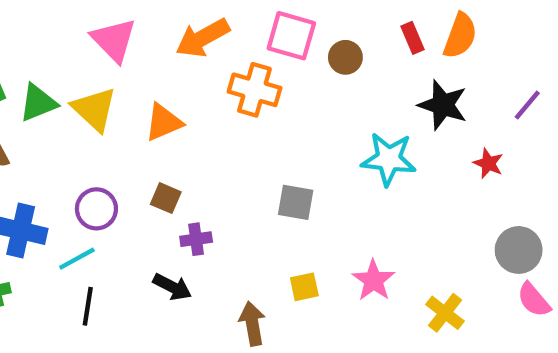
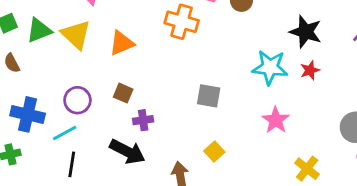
red star: (488, 163) -> (310, 70), moved, turned 30
pink star: (374, 280) -> (276, 120), moved
black arrow: (172, 287) -> (127, 152), size x1.4
yellow square: (304, 287) -> (214, 152), turned -30

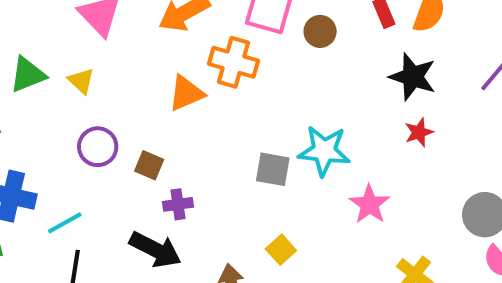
yellow triangle: (76, 35) -> (81, 81), size x0.6
orange triangle: (122, 43) -> (186, 93), moved
cyan star: (270, 67) -> (324, 151), moved
purple circle: (77, 100) -> (98, 147), moved

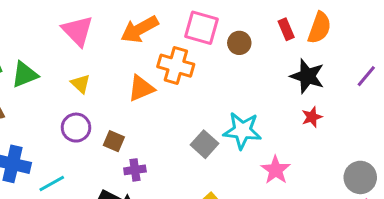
yellow triangle: (81, 81) -> (81, 84), moved
gray square: (273, 169) -> (205, 144), turned 32

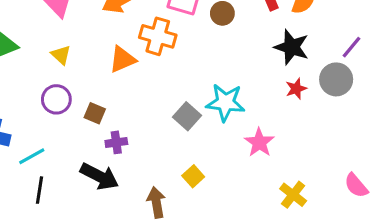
gray circle: (360, 177) -> (336, 79), moved

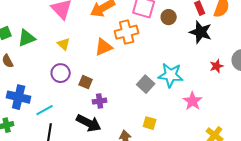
orange cross: (158, 36) -> (127, 32), turned -30
black star: (292, 47) -> (201, 32), moved
yellow square: (193, 176) -> (150, 123), turned -32

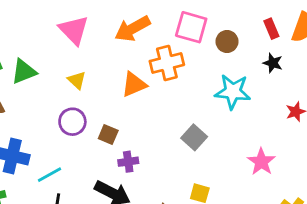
black star: (201, 32) -> (273, 63), size x0.6
cyan star: (171, 75) -> (233, 92), moved

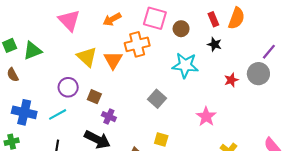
orange arrow: (133, 29) -> (112, 19), size x0.7
yellow triangle: (77, 80) -> (87, 57), moved, size x1.5
orange triangle: (134, 84) -> (113, 60), turned -36
purple cross: (128, 162) -> (109, 117), turned 32
cyan line: (50, 175) -> (58, 114), moved

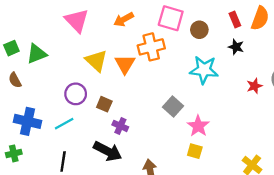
pink star: (206, 117) -> (198, 126), moved
yellow square: (161, 140) -> (195, 151), moved

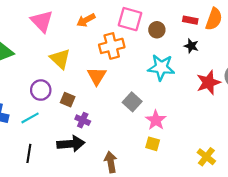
red rectangle: (235, 19) -> (190, 20), turned -56
orange triangle: (125, 64) -> (97, 76), moved
red star: (254, 86) -> (209, 82), size x1.6
black arrow: (108, 151) -> (71, 144), turned -32

